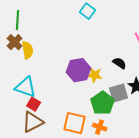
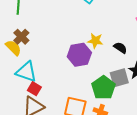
brown cross: (15, 42) -> (21, 37), moved
yellow semicircle: (28, 50) -> (13, 48), moved, turned -36
yellow star: (95, 75) -> (95, 41), moved

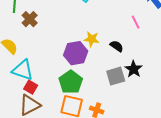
brown cross: (21, 37) -> (30, 19), moved
green pentagon: (103, 88) -> (71, 82), moved

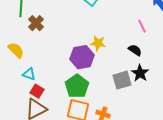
black semicircle: (117, 46) -> (135, 50), moved
cyan triangle: (23, 70) -> (29, 74), size x0.6

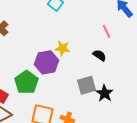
black star: (140, 73) -> (104, 93), moved
green pentagon: (77, 86) -> (26, 82), moved

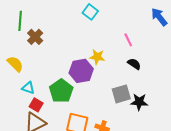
pink line: (106, 31) -> (128, 40), moved
black star: (104, 93) -> (139, 102), turned -30

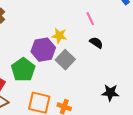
gray square: (121, 94) -> (65, 60), moved, turned -30
black star: (139, 102) -> (110, 93), moved

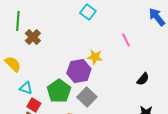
black semicircle: (96, 43) -> (143, 79), moved, turned 96
gray square: (65, 60) -> (87, 97), moved

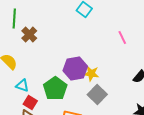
yellow star: (95, 57) -> (91, 74), moved
gray square: (87, 97) -> (97, 94), moved

